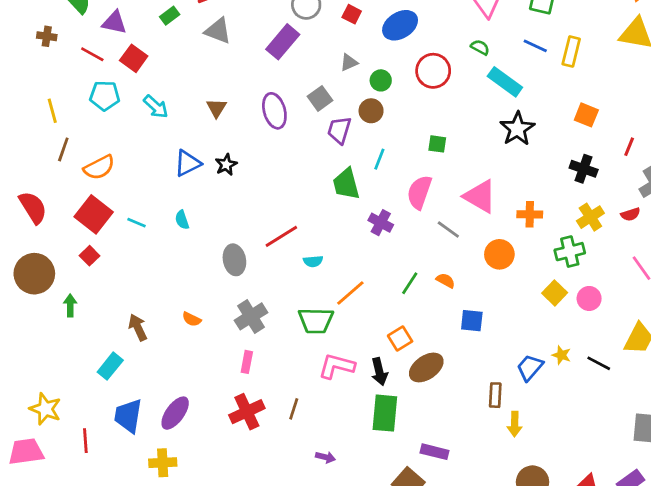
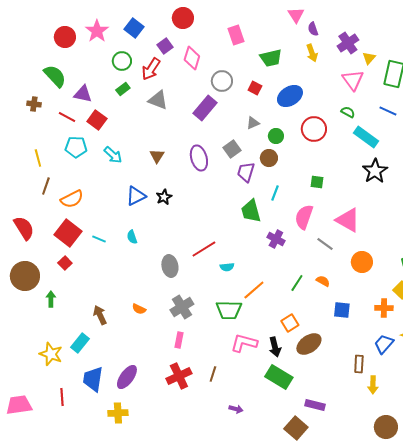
orange cross: (530, 214) -> (384, 308), moved
yellow star: (45, 409) -> (51, 354), moved
green rectangle: (385, 413) -> (279, 377), turned -64

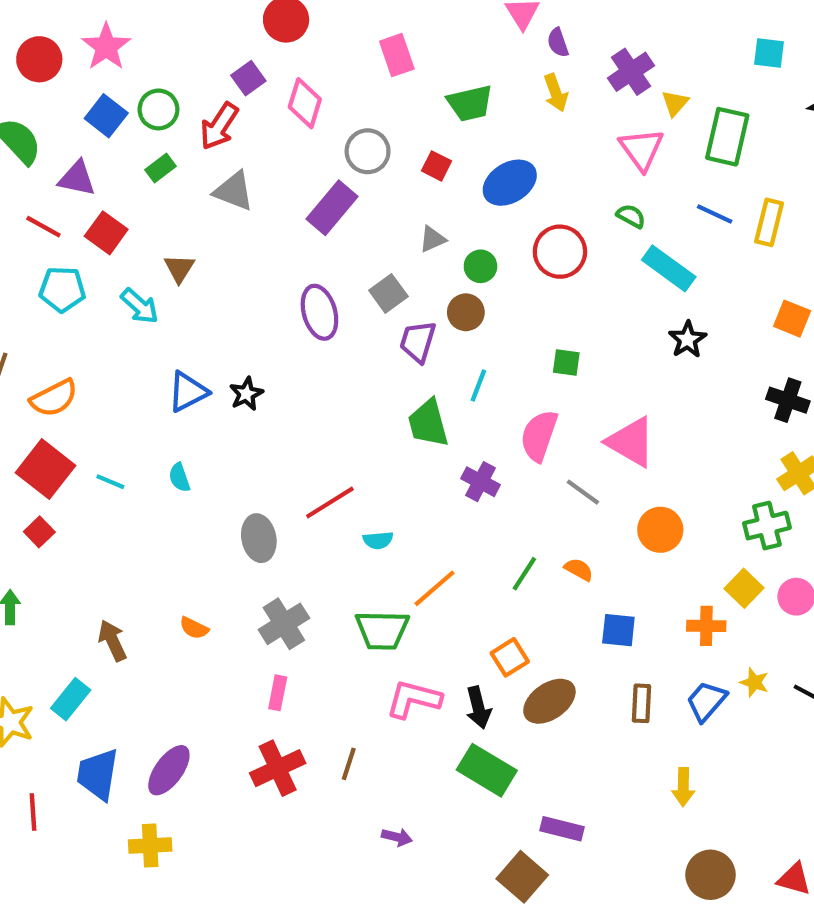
blue square: (134, 28) -> (106, 116), moved
brown triangle: (157, 156) -> (179, 268), moved
black star: (375, 171) -> (687, 339), size x0.7
brown rectangle: (359, 364) -> (641, 703), moved

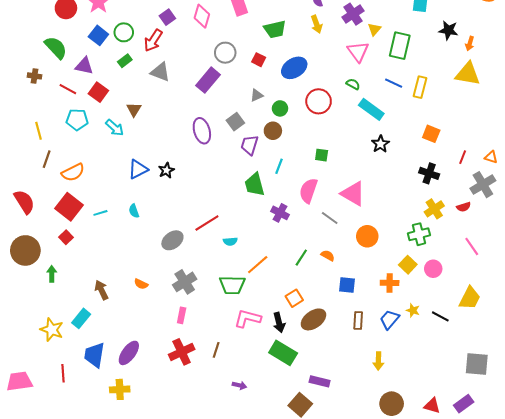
pink diamond: (305, 103) -> (202, 16), moved
cyan line: (110, 482) -> (100, 213), turned -40
gray ellipse: (259, 538) -> (172, 240), turned 65

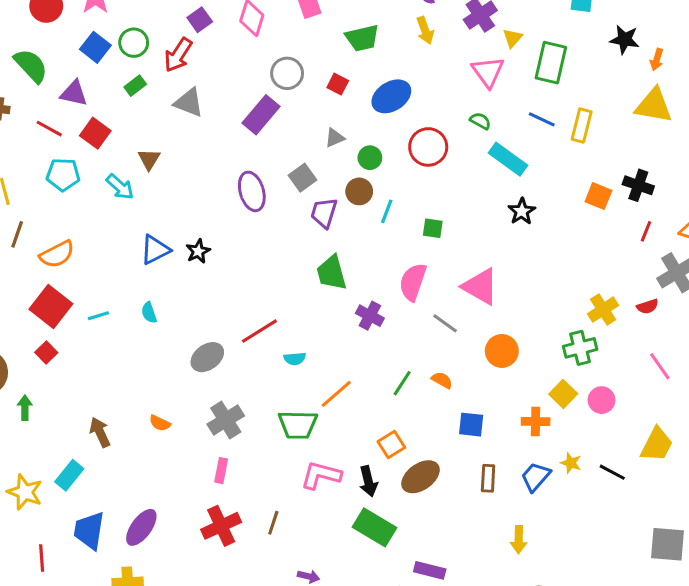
cyan line: (279, 166) -> (387, 211), moved
black cross: (429, 173) -> (638, 185), moved

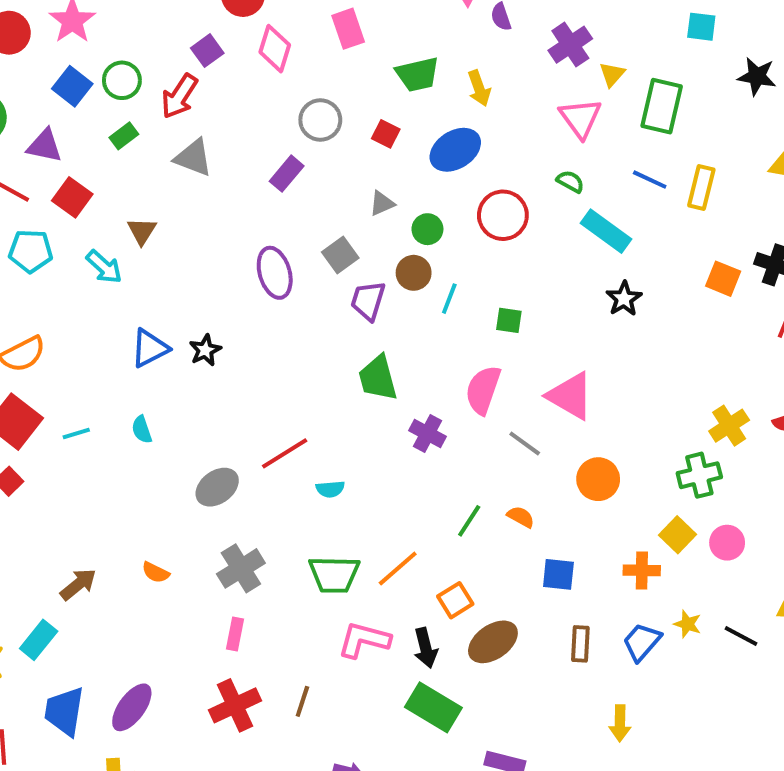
yellow arrow: (425, 30) -> (479, 88), moved
purple rectangle: (261, 115) -> (287, 174), size x0.7
orange line: (336, 394) -> (398, 568), moved
brown arrow: (100, 432) -> (78, 584), turned 76

